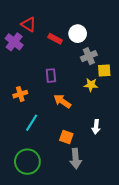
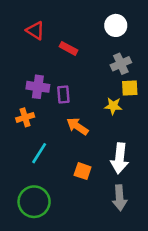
white circle: (78, 34) -> (116, 25), moved
purple cross: (14, 42) -> (38, 87), moved, turned -30
gray cross: (89, 56) -> (121, 64), moved
white arrow: (96, 127) -> (120, 158), size x1.6
gray arrow: (76, 159) -> (120, 198), moved

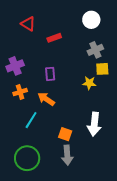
red rectangle: (68, 48) -> (54, 38), turned -48
purple cross: (38, 87) -> (15, 66), moved, turned -30
orange arrow: (77, 126) -> (46, 99), moved
gray arrow: (120, 198) -> (67, 155), moved

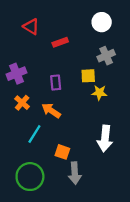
yellow square: (102, 69) -> (88, 76), moved
orange cross: (20, 92) -> (22, 103), turned -32
orange square: (65, 134) -> (62, 152), moved

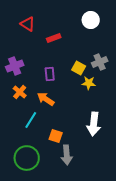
gray cross: (106, 56) -> (100, 62), moved
yellow square: (88, 76) -> (79, 68), turned 32

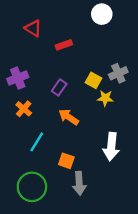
white circle: (91, 20) -> (102, 14), moved
purple rectangle: (50, 74) -> (59, 87), turned 40
orange arrow: (46, 99) -> (69, 117), moved

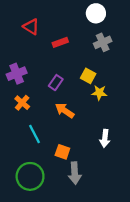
gray cross: (118, 73) -> (103, 42), moved
cyan line: (37, 142) -> (35, 134), turned -60
white arrow: (111, 147) -> (105, 138), size x0.7

